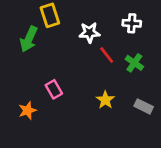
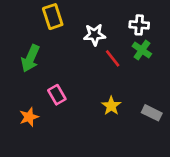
green arrow: (29, 39) -> (30, 58), moved
green cross: (134, 63) -> (142, 50), moved

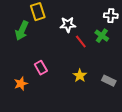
white cross: (139, 25) -> (111, 16), moved
green arrow: (30, 58) -> (22, 31), moved

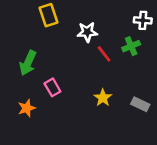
green arrow: (22, 31) -> (28, 63), moved
green cross: (102, 36) -> (131, 46), turned 32

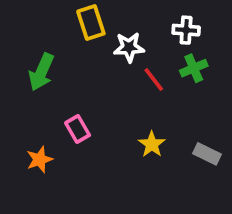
yellow rectangle: (49, 15) -> (91, 22), moved
white cross: (143, 20) -> (186, 30), moved
green arrow: (28, 63) -> (41, 72), moved

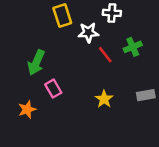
white cross: (186, 30) -> (112, 13), moved
green arrow: (41, 72) -> (36, 63), moved
gray rectangle: (207, 154) -> (146, 95), moved, turned -36

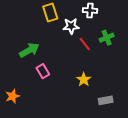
green arrow: (36, 63) -> (29, 50), turned -144
gray rectangle: (146, 95) -> (106, 100), moved
orange star: (27, 109) -> (13, 96), moved

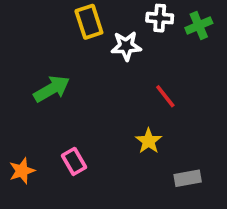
green cross: (107, 38) -> (199, 26), moved
red line: (85, 44) -> (165, 96), moved
pink rectangle: (43, 71) -> (74, 161), moved

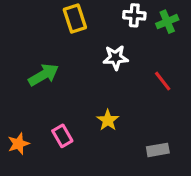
white star: (126, 46) -> (116, 58), moved
red line: (165, 96) -> (163, 81), moved
yellow star: (149, 141) -> (108, 120), moved

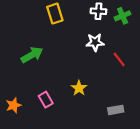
white star: (116, 58) -> (95, 42), moved

